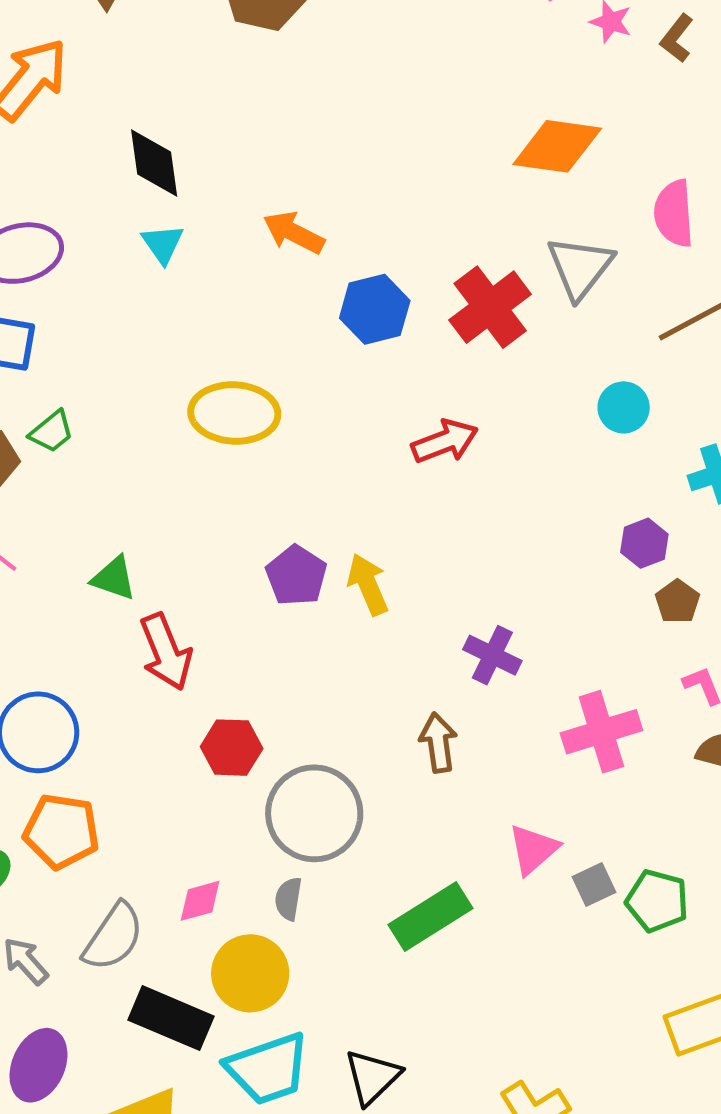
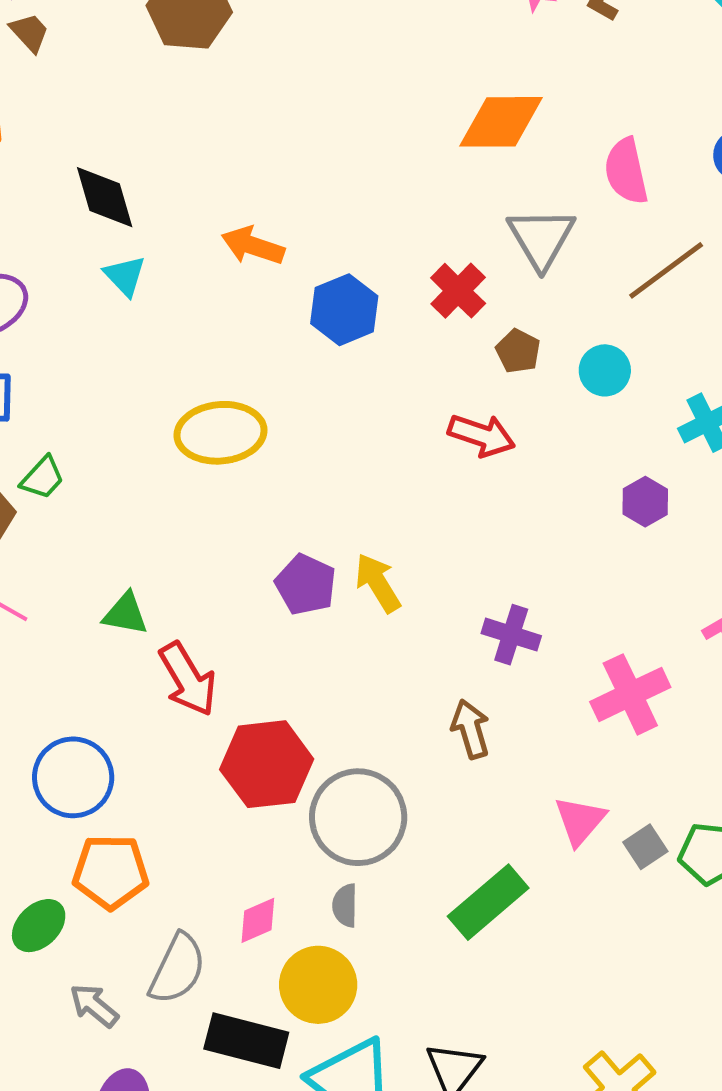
red cross: (490, 307) -> (458, 291), size x0.7
red arrow: (445, 441) -> (482, 435), moved, turned 48
brown pentagon: (677, 602) -> (518, 351), moved
red hexagon: (232, 748) -> (267, 764), size x1.5

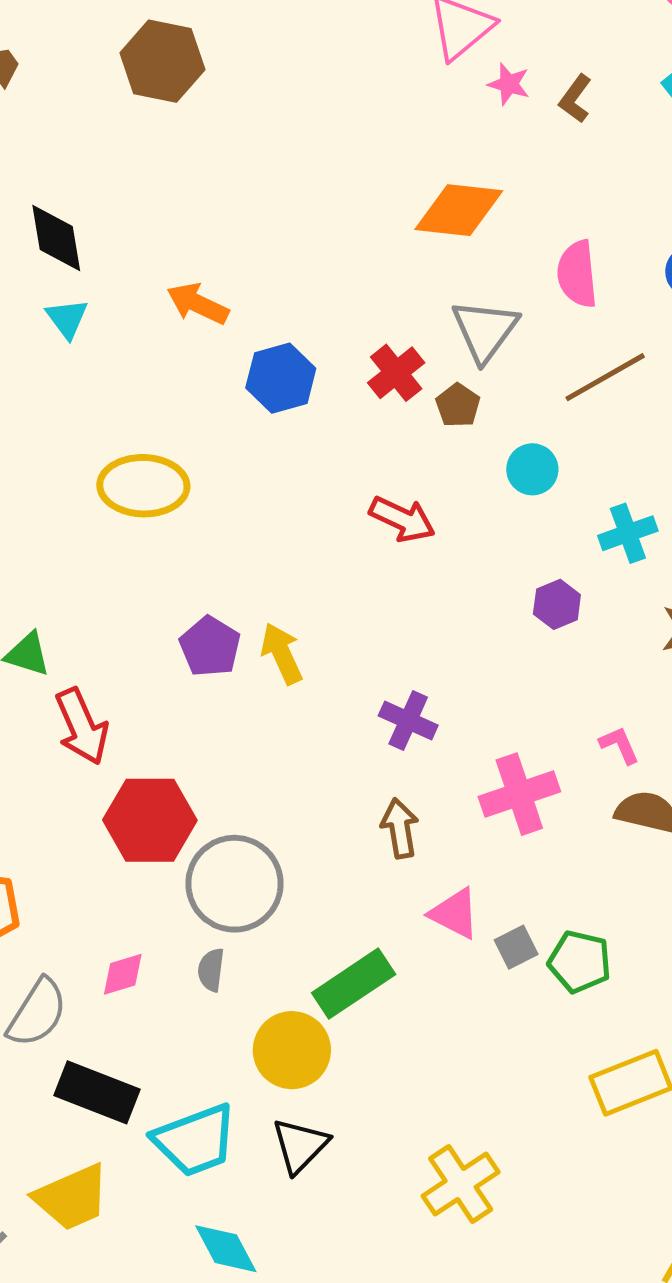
brown pentagon: (518, 351) -> (458, 405), moved
brown arrow: (471, 729) -> (400, 828), moved
pink triangle: (580, 821) -> (454, 914), turned -50
yellow circle: (318, 985) -> (292, 1050), moved

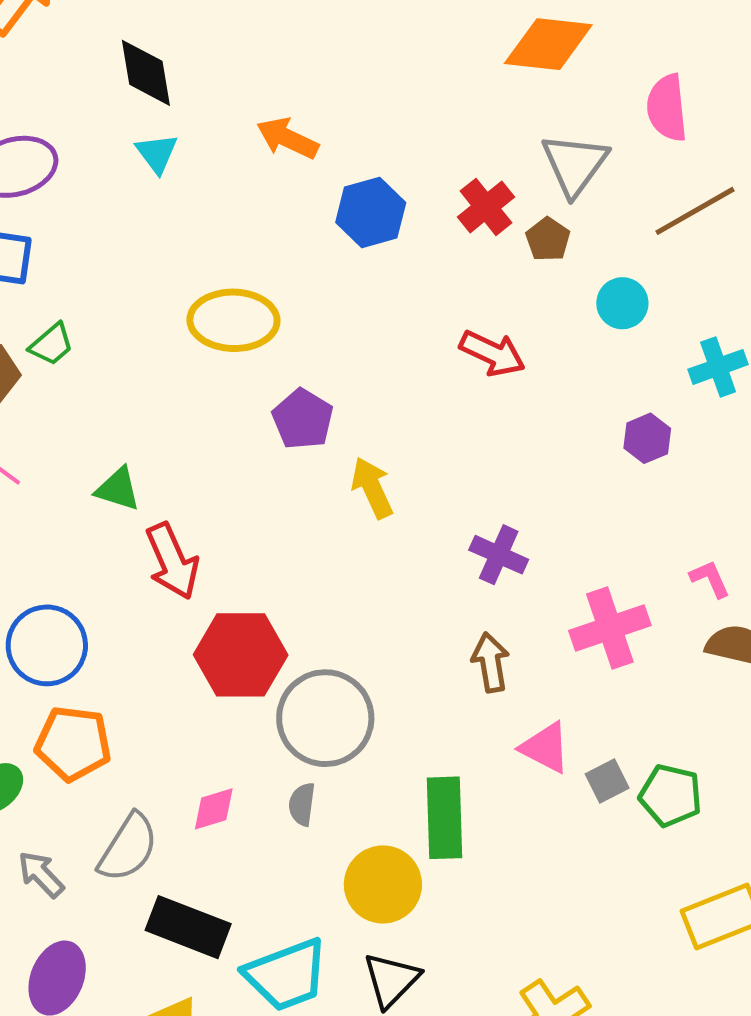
purple pentagon: (210, 647) -> (303, 419), moved
green rectangle: (354, 984) -> (445, 818), turned -58

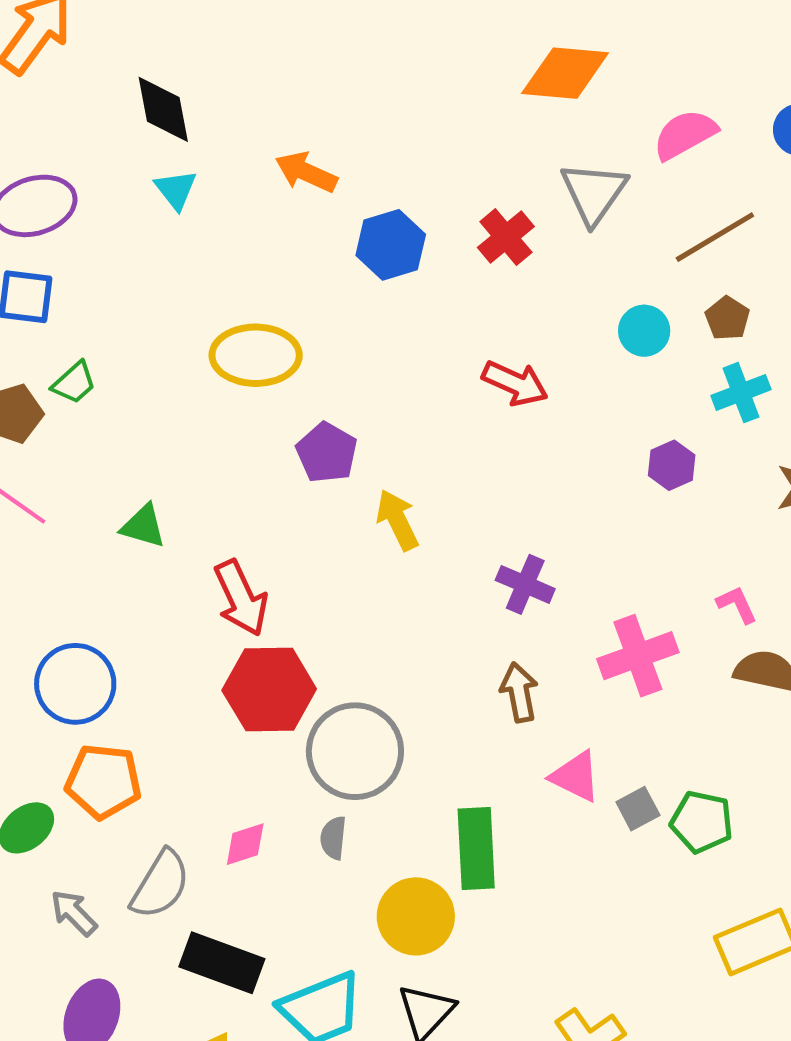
pink semicircle: (667, 108) -> (685, 134), turned 68
brown pentagon: (548, 239) -> (727, 318), moved
red arrow: (172, 561) -> (241, 598), moved

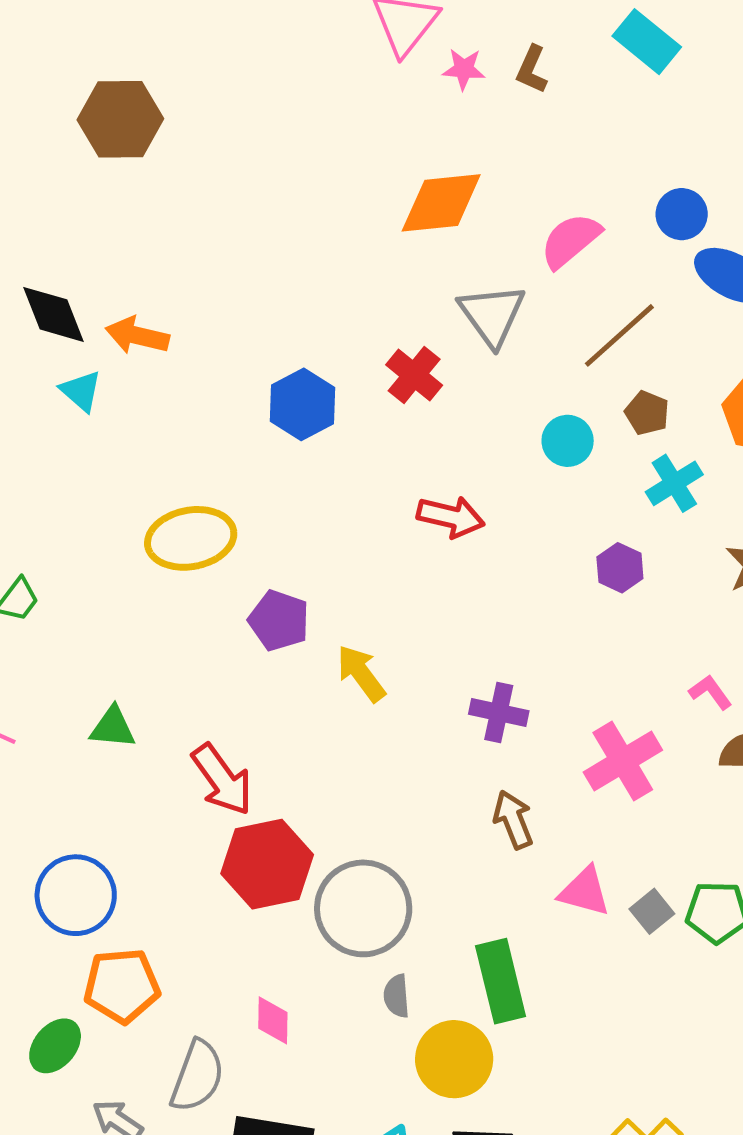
orange arrow: (306, 172) -> (137, 336), moved
gray semicircle: (333, 838) -> (397, 996), moved
pink diamond: (245, 844) -> (273, 1020), turned -60

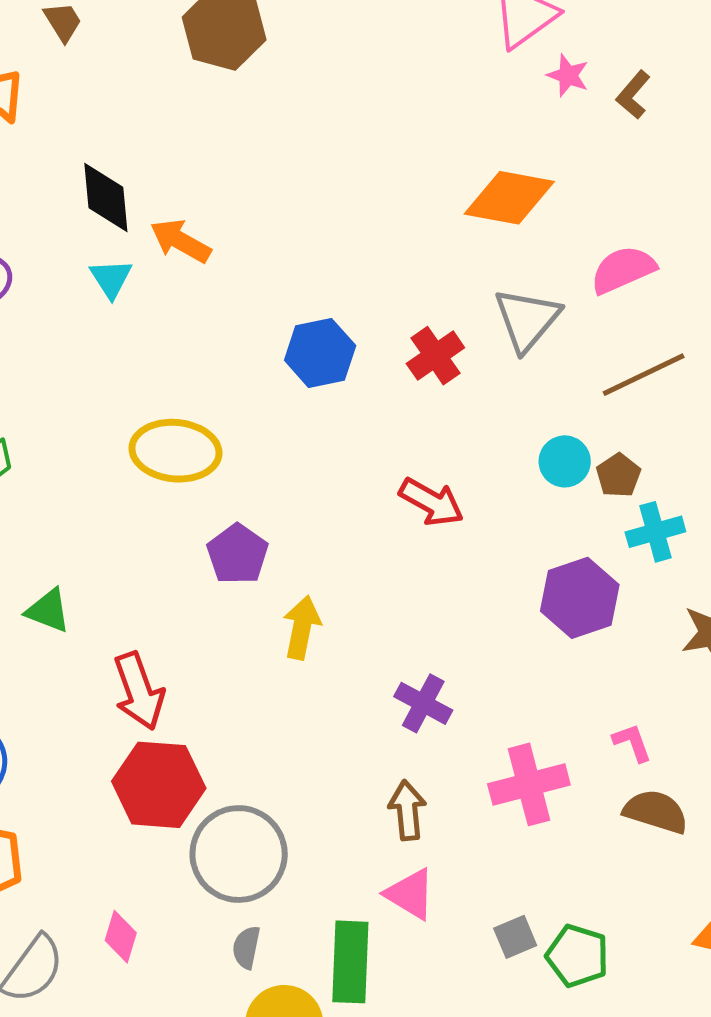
brown pentagon: (647, 413) -> (618, 475), moved
purple hexagon: (620, 568) -> (580, 598), size x1.6
yellow arrow: (361, 673) -> (302, 628), turned 32
pink triangle: (585, 892) -> (410, 894), moved

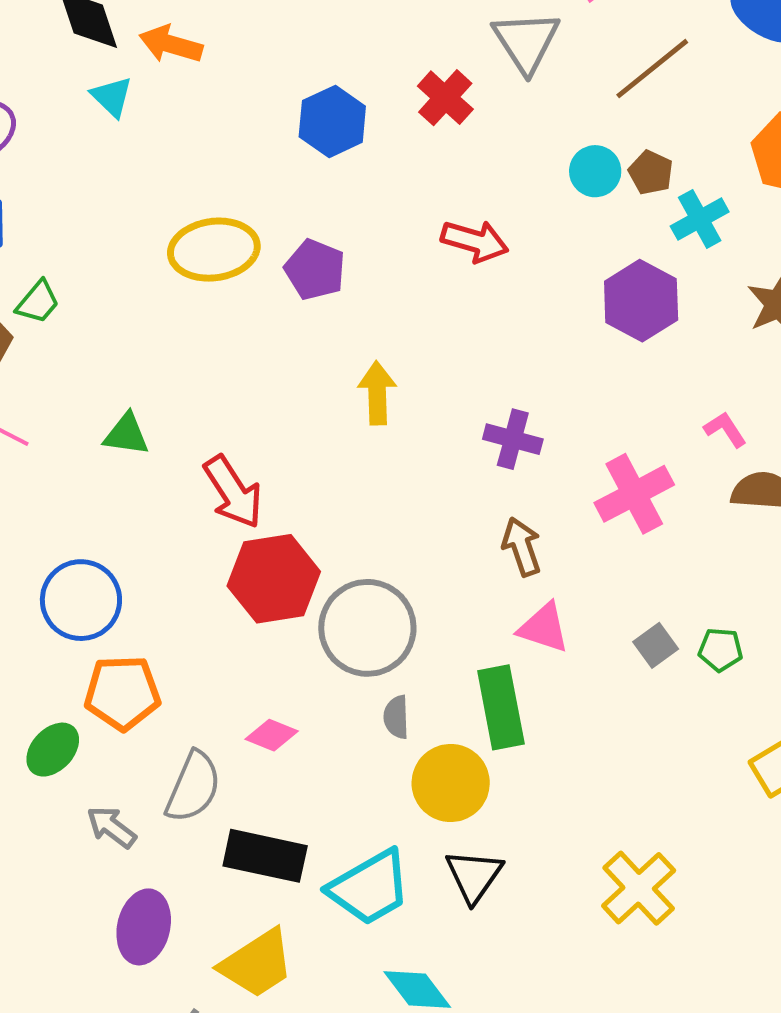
purple pentagon: (237, 554) -> (315, 270), moved
pink diamond: (121, 937) -> (272, 735), turned -72
green pentagon: (577, 956) -> (721, 650), size x0.7

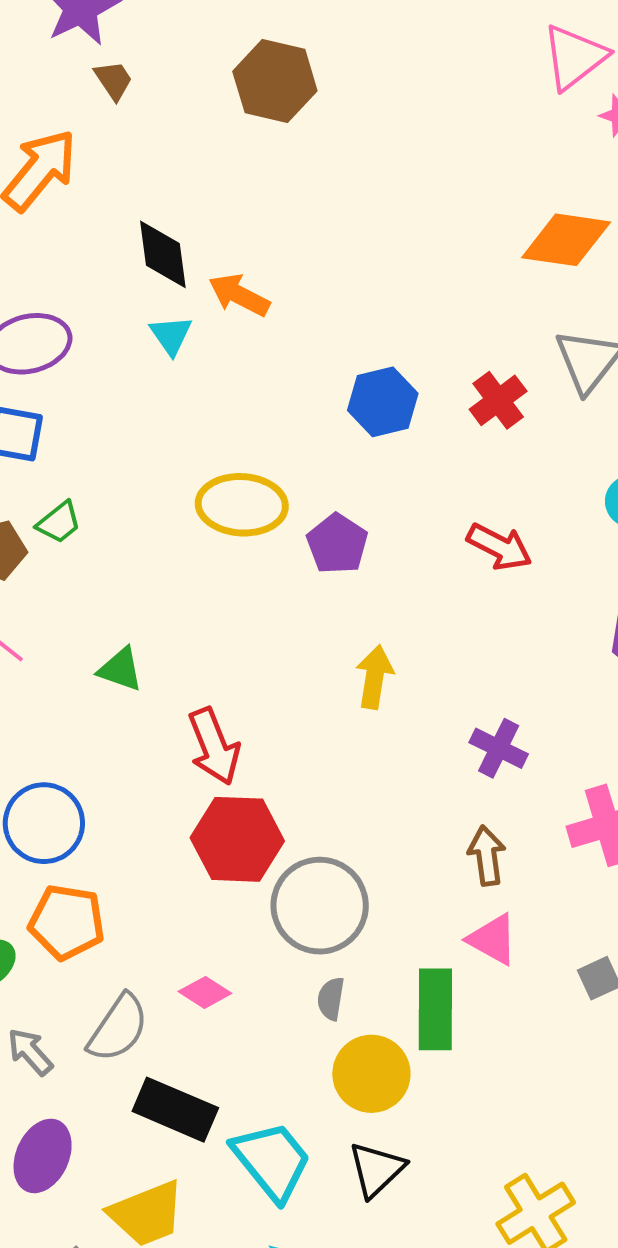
cyan trapezoid: (370, 887) -> (272, 1161), turned -110

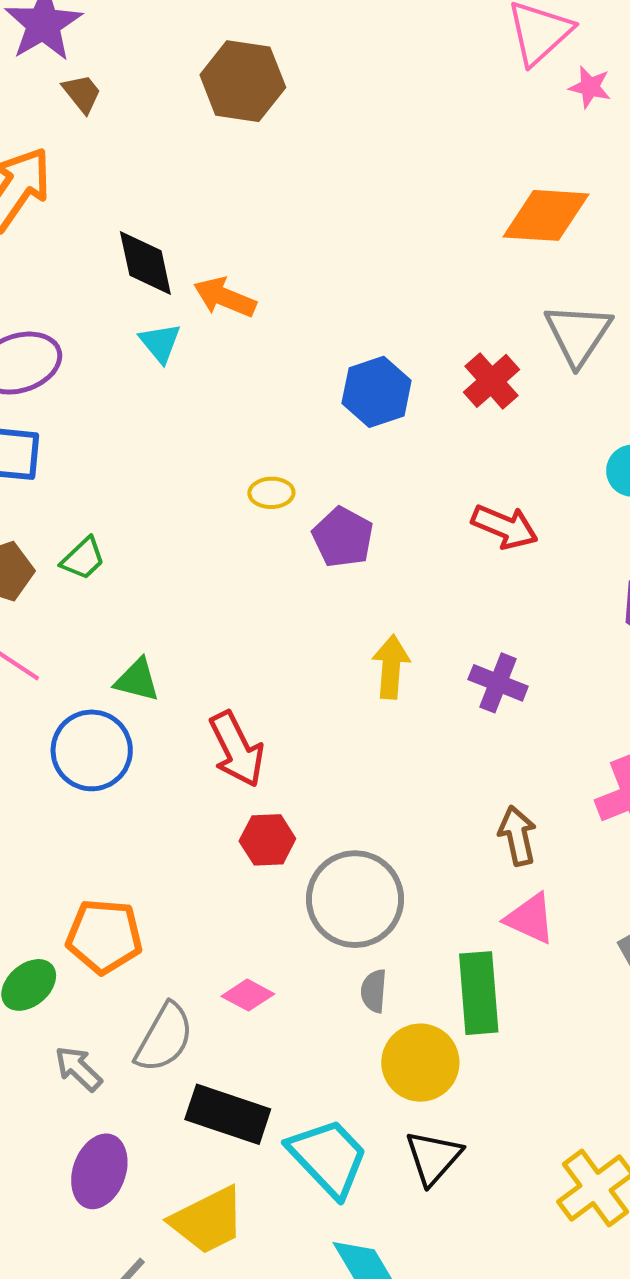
yellow ellipse: (242, 505) -> (271, 493), moved, size x0.5
green trapezoid: (59, 522) -> (83, 558), moved
purple cross: (499, 748) -> (498, 683), moved
blue circle: (44, 823) -> (92, 750), moved
red hexagon: (237, 839) -> (267, 840), size x0.6

